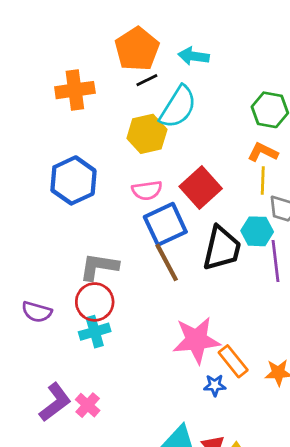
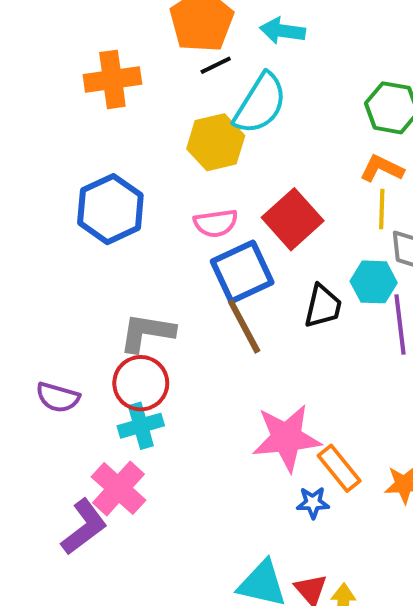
black trapezoid: (222, 248) -> (323, 306), size x0.7
pink cross: (88, 405) -> (118, 488), moved, size x1.5

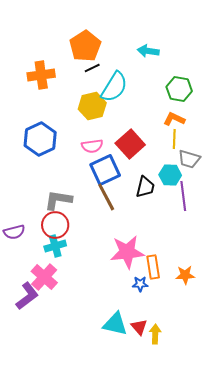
cyan arrow: (283, 31) -> (148, 51), moved
purple semicircle: (58, 397) -> (14, 232), turned -30
orange rectangle: (339, 468) -> (153, 267), turned 30

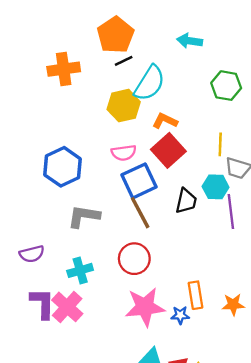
orange L-shape: (174, 119) -> (165, 121), moved
blue hexagon: (40, 139) -> (62, 167), moved
red circle: (55, 225) -> (134, 259), moved
pink star: (127, 252) -> (145, 307), moved
purple L-shape: (27, 296) -> (42, 303), moved, turned -52

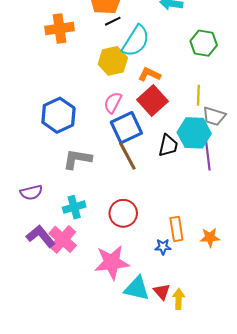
pink semicircle: (124, 153) -> (113, 103), turned 125
cyan hexagon: (216, 187) -> (194, 133), size x1.4
red circle: (134, 259) -> (123, 213), moved
purple L-shape: (42, 303) -> (41, 236), turned -40
pink star: (145, 307) -> (112, 262), moved

